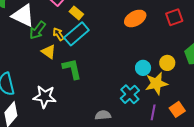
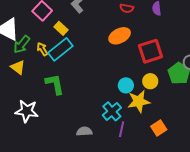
red square: (174, 17) -> (150, 51), moved, size x1.4
yellow triangle: (49, 52) -> (18, 67), moved
purple line: (153, 112) -> (122, 129), moved

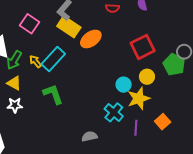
yellow rectangle: (61, 28) -> (69, 27), moved, size x1.6
orange ellipse: (120, 36) -> (91, 39), moved
white star: (27, 111) -> (15, 105), moved, size x0.7
purple line: (122, 129) -> (136, 128), moved

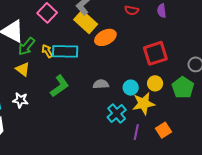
cyan rectangle: (53, 59) -> (65, 51), turned 40
green pentagon: (174, 65) -> (183, 88), moved
green L-shape: (53, 94) -> (60, 86), turned 65
white star: (15, 105) -> (20, 100), moved
gray semicircle: (89, 136) -> (101, 84), moved

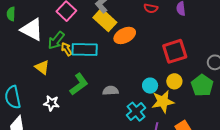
green arrow: (27, 46) -> (56, 40), moved
gray semicircle: (101, 84) -> (111, 91), moved
white star: (20, 100) -> (51, 103), moved

